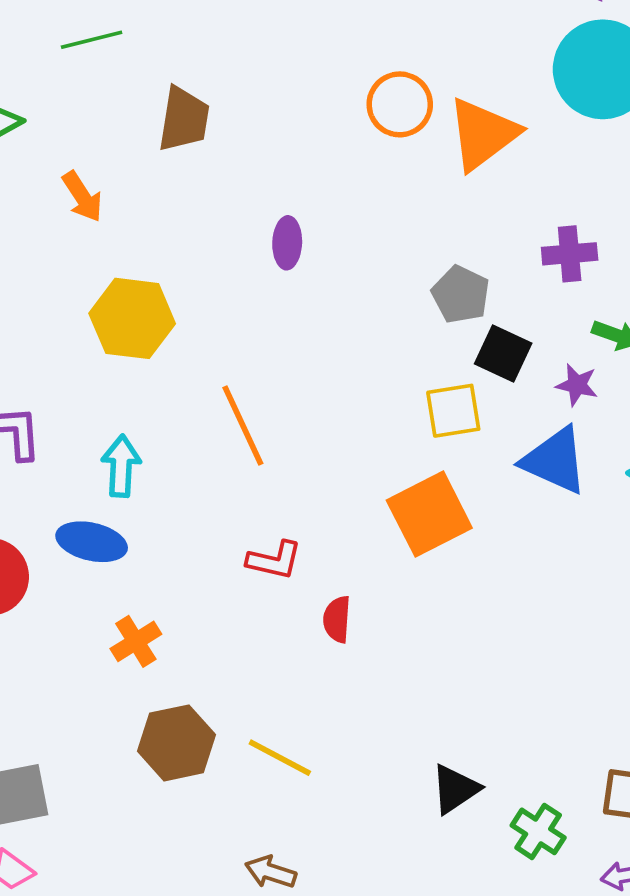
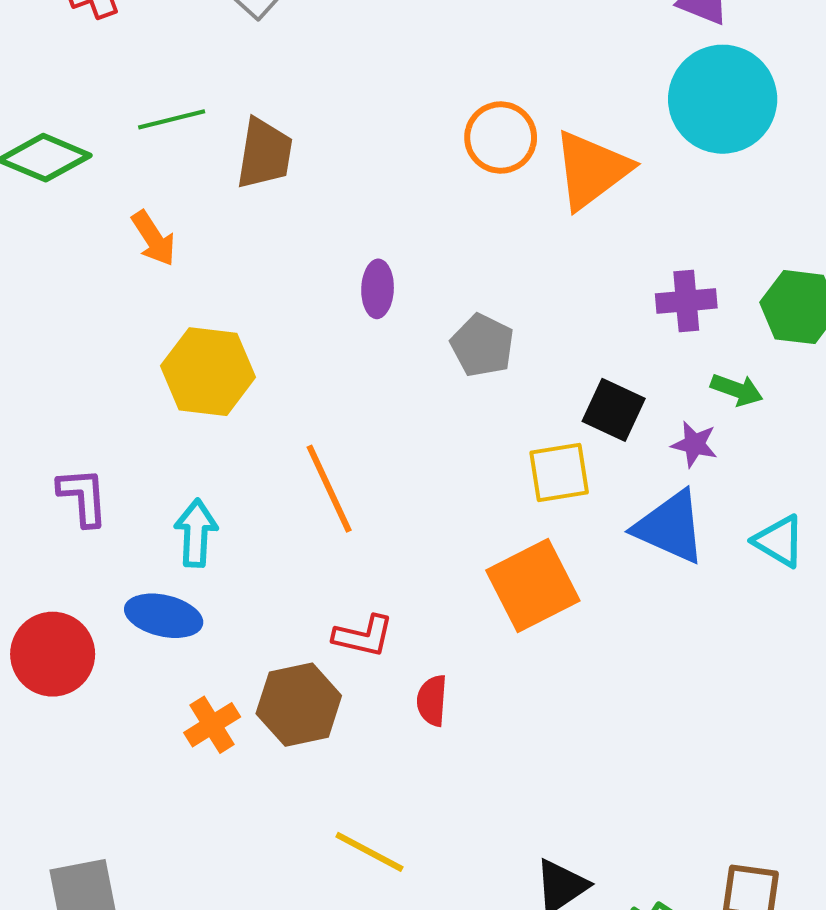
green line: (92, 40) -> (172, 119), moved
gray pentagon: (461, 294) -> (482, 345), moved
brown hexagon: (176, 743) -> (299, 705), moved

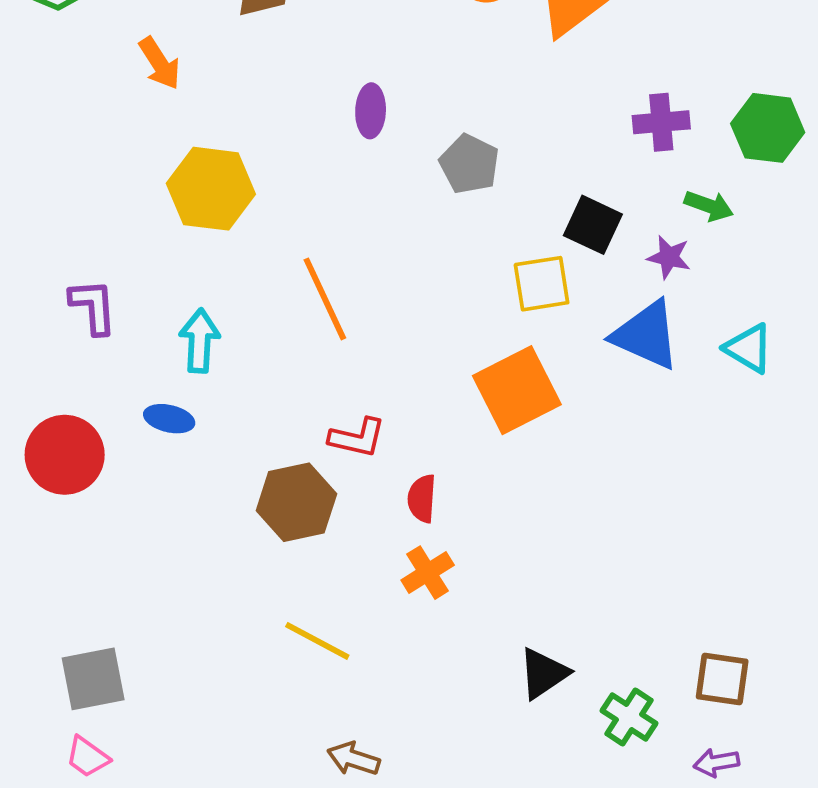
blue ellipse: (164, 616) -> (169, 419), size x0.7
orange cross: (212, 725) -> (428, 573), moved
yellow line: (369, 852) -> (317, 641), moved

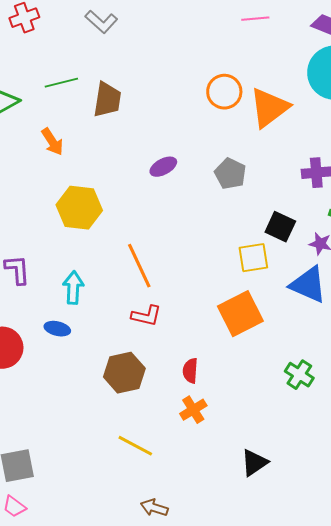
purple ellipse: (371, 111) -> (163, 167), turned 60
gray pentagon: (469, 164) -> (230, 174), moved
red L-shape: (357, 438) -> (146, 316), moved
green cross: (629, 717) -> (299, 375), moved

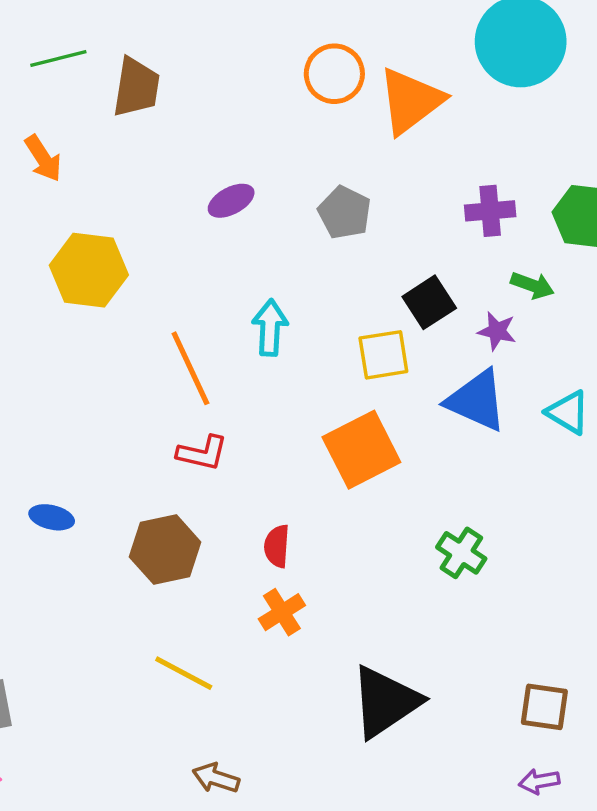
black square: (280, 227) -> (429, 302), turned 32
cyan arrow: (73, 288) -> (270, 328), moved
blue ellipse: (57, 329) -> (52, 517), moved
black triangle: (254, 463) -> (385, 702), size x1.6

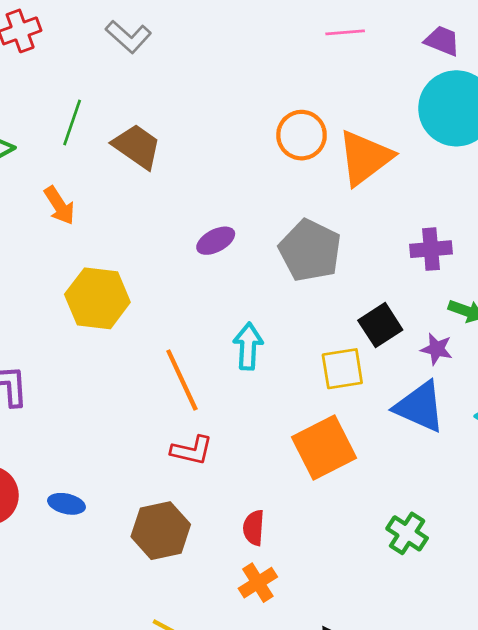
green line: (58, 58) -> (72, 122), turned -57
brown trapezoid: (136, 87) -> (137, 146), turned -64
gray pentagon: (345, 213) -> (310, 251), size x1.4

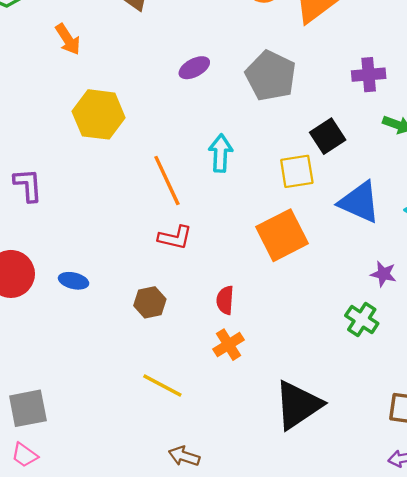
purple star: (437, 349) -> (383, 274), moved
brown hexagon: (161, 531) -> (150, 302), size x0.7
green cross: (407, 533) -> (362, 319), moved

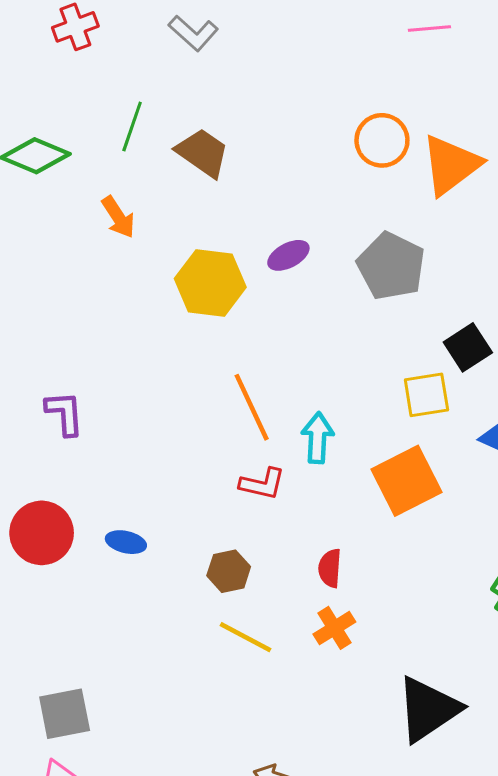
yellow hexagon: (99, 114) -> (210, 283), moved
cyan arrow: (221, 153) -> (318, 438), moved
yellow line: (162, 386) -> (246, 637), moved

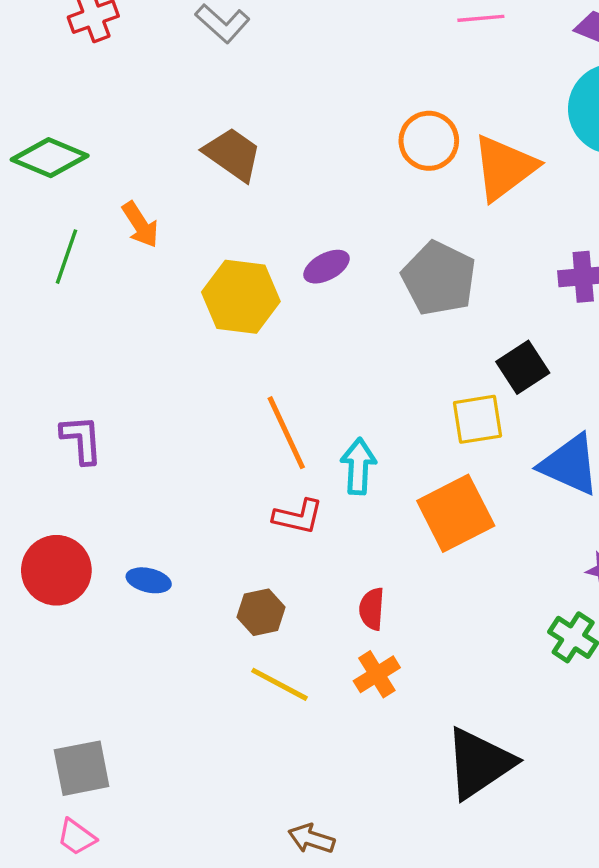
green line: (132, 127) -> (66, 257), moved

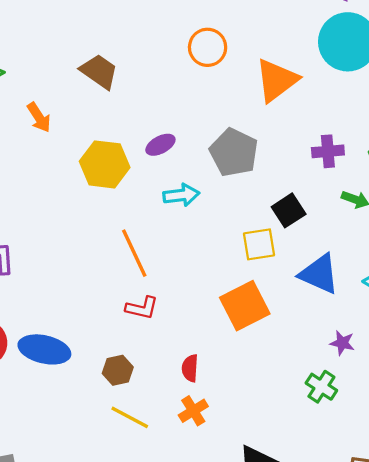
orange circle: (429, 141) -> (208, 47), moved
cyan arrow: (358, 466) -> (181, 195), moved, turned 80
blue ellipse: (149, 580) -> (44, 349), size x1.8

